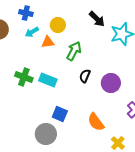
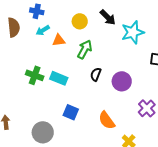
yellow circle: (58, 25) -> (80, 21), moved
gray circle: (46, 134) -> (43, 132), moved

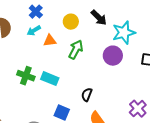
blue cross: (37, 11) -> (36, 12), moved, turned 32
black semicircle: (96, 74) -> (87, 95), moved
purple circle: (122, 81) -> (113, 56), moved

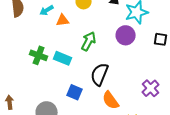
green arrow: (76, 50) -> (89, 41), moved
black semicircle: (87, 95) -> (100, 74), size x1.6

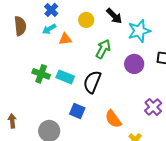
purple circle: (126, 35) -> (134, 64), moved
green arrow: (89, 41) -> (103, 49), moved
black semicircle: (100, 74) -> (92, 82), moved

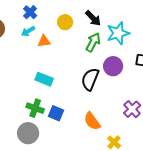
green arrow: (103, 49) -> (93, 42), moved
green cross: (41, 74) -> (35, 108), moved
black semicircle: (92, 82) -> (90, 79), moved

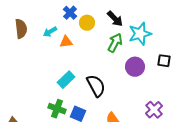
blue cross: (30, 12) -> (70, 13), moved
cyan rectangle: (44, 79) -> (66, 80), turned -66
black semicircle: (90, 79) -> (96, 86), moved, turned 130

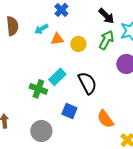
yellow circle: (87, 23) -> (78, 44), moved
green cross: (57, 109) -> (38, 89), moved

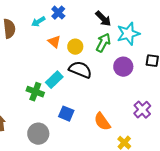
cyan arrow: (41, 29) -> (38, 22), moved
orange triangle: (57, 39) -> (54, 42), turned 48
black semicircle: (87, 83) -> (80, 70), moved, turned -40

